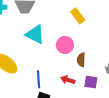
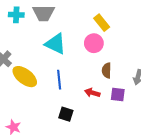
pink circle: (65, 45) -> (94, 43), moved
blue line: (39, 79) -> (59, 80), moved

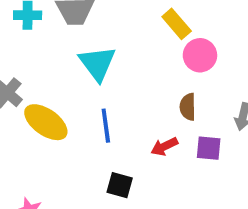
pink circle: (94, 43) -> (200, 55), moved
cyan triangle: (55, 44) -> (97, 63), turned 30
red arrow: (92, 93) -> (164, 146), turned -40

